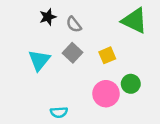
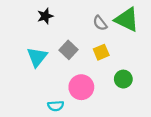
gray semicircle: (74, 24) -> (100, 23), moved
pink circle: (106, 94) -> (81, 87), moved

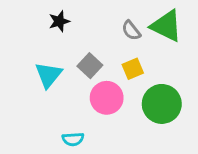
green circle: (123, 79) -> (162, 104), size x1.6
pink circle: (81, 87) -> (107, 98), moved

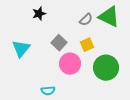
gray semicircle: (131, 30) -> (86, 20), turned -96
cyan triangle: (48, 75) -> (21, 49), moved

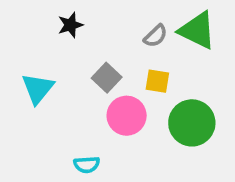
yellow square: (87, 45) -> (157, 81), turned 32

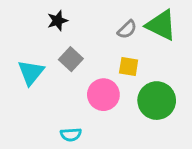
gray square: (107, 78) -> (71, 59), moved

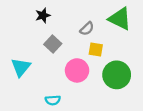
gray semicircle: (127, 30) -> (87, 29), moved
cyan triangle: (31, 72) -> (21, 67), moved

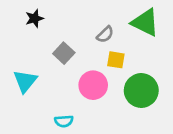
black star: (43, 15) -> (34, 18), moved

